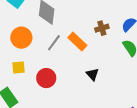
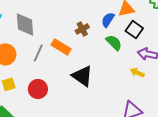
black triangle: (92, 74) -> (82, 76), size x1.6

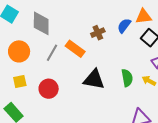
green semicircle: (114, 43) -> (127, 78), moved, turned 30
black triangle: (82, 76) -> (94, 79), turned -30

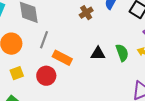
orange rectangle: (75, 49) -> (62, 58), moved
black triangle: (94, 79) -> (98, 54), moved, size x0.7

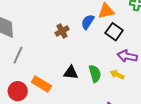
orange rectangle: (62, 58) -> (41, 84), moved

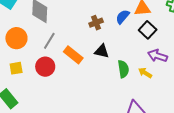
black triangle: (71, 73) -> (102, 51), moved
orange rectangle: (41, 84) -> (73, 55), moved
red circle: (18, 91) -> (45, 67), moved

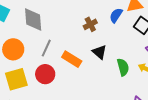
black triangle: (102, 51) -> (99, 52), turned 35
yellow square: (16, 68) -> (16, 79), size x1.6

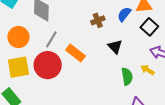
black triangle: (99, 52) -> (115, 47), moved
green semicircle: (123, 67) -> (127, 77), moved
red circle: (45, 74) -> (48, 65), size x1.4

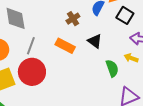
orange rectangle: (76, 53) -> (65, 46), moved

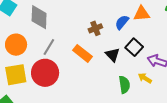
black square: (125, 15) -> (134, 47), moved

